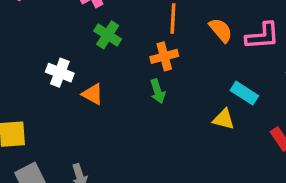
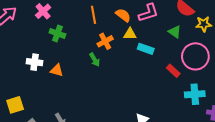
orange cross: (164, 56) -> (105, 41), moved
yellow triangle: (224, 119) -> (130, 34), moved

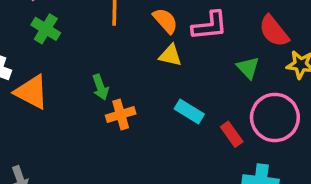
orange cross: (105, 41) -> (121, 115), moved
cyan rectangle: (146, 49) -> (189, 111), moved
orange triangle: (57, 70) -> (32, 92), size x1.5

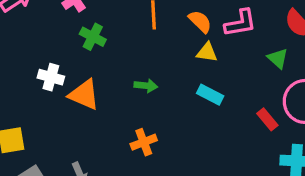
green arrow: (100, 87) -> (146, 86), turned -60
cyan rectangle: (189, 111) -> (210, 95), moved
orange cross: (121, 115) -> (144, 142), moved

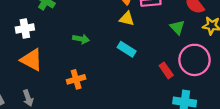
white cross: (51, 77) -> (25, 29), moved, turned -30
orange triangle: (84, 95) -> (32, 60), moved

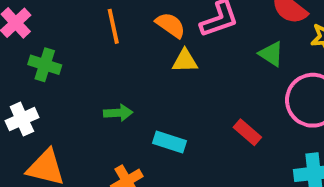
cyan rectangle: (127, 49) -> (169, 142), moved
red rectangle: (166, 70) -> (247, 132), moved

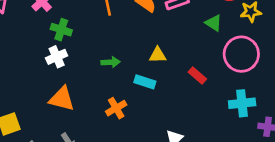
yellow triangle: (185, 61) -> (158, 55), moved
white cross: (22, 119) -> (57, 57), moved

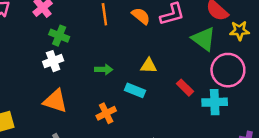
green triangle: (214, 23) -> (204, 39), size x1.5
cyan cross: (242, 103) -> (215, 102), moved

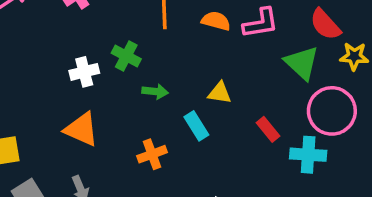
orange semicircle: (141, 16) -> (216, 21), turned -30
green cross: (59, 36) -> (126, 56), moved
cyan rectangle: (135, 90) -> (196, 126), turned 30

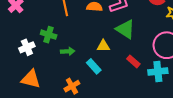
green triangle: (302, 63) -> (125, 29), moved

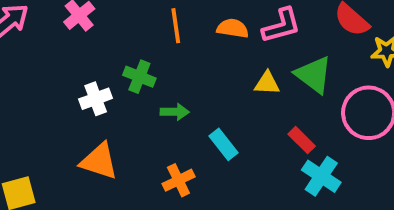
green triangle: (125, 29) -> (314, 75), moved
yellow triangle: (103, 46) -> (267, 83), moved
cyan cross: (158, 72) -> (321, 176), moved, turned 36

